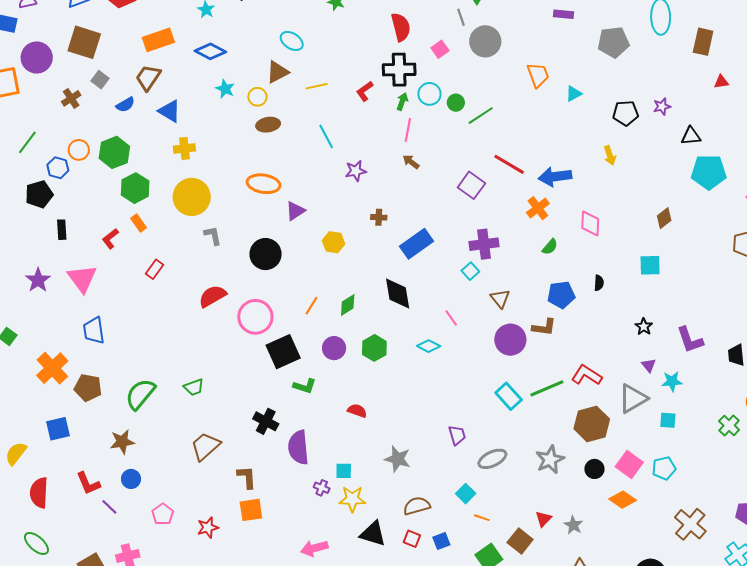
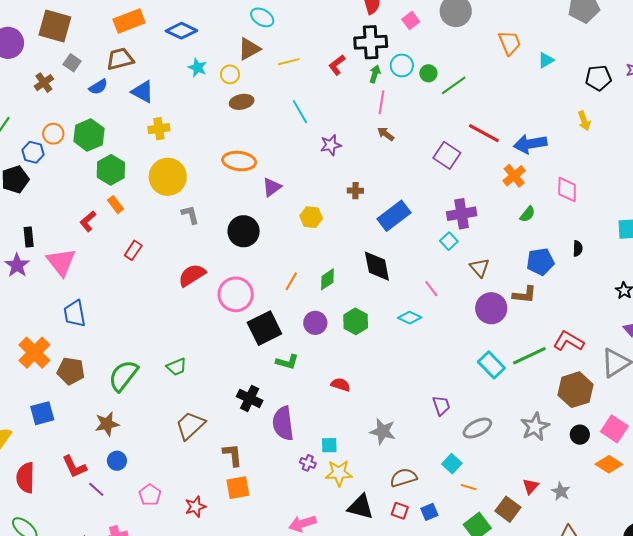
brown trapezoid: (148, 78) -> (120, 59), turned 44
black rectangle: (62, 230) -> (29, 237), moved

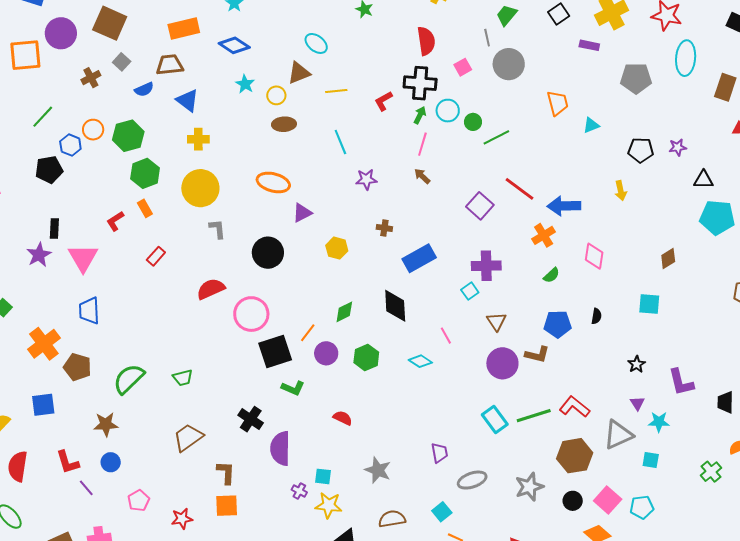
orange line: (291, 281) -> (308, 333), moved

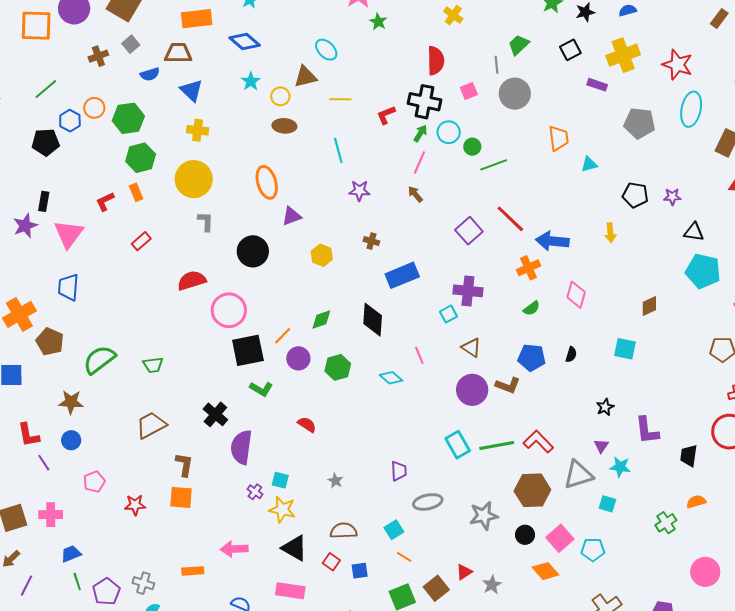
orange ellipse: (273, 182) -> (267, 182), turned 52
brown triangle: (497, 321) -> (471, 348), turned -30
gray star: (378, 470) -> (335, 481), size x0.6

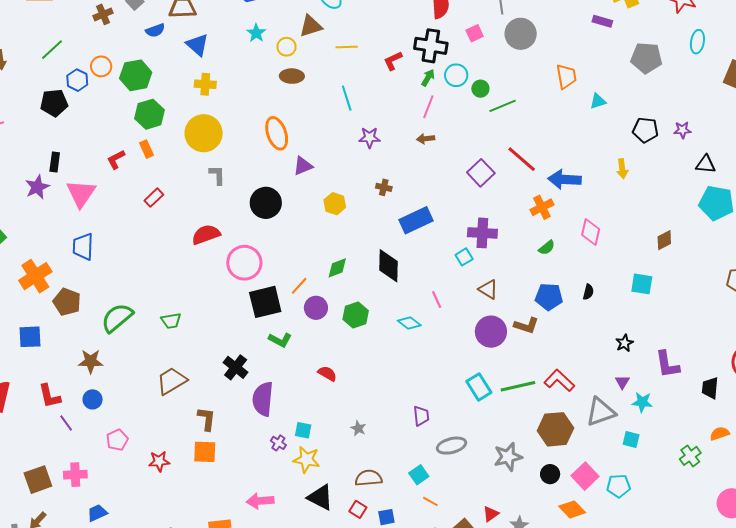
cyan ellipse: (691, 109) -> (697, 42), size x0.7
brown arrow: (415, 194) -> (426, 139), turned -54

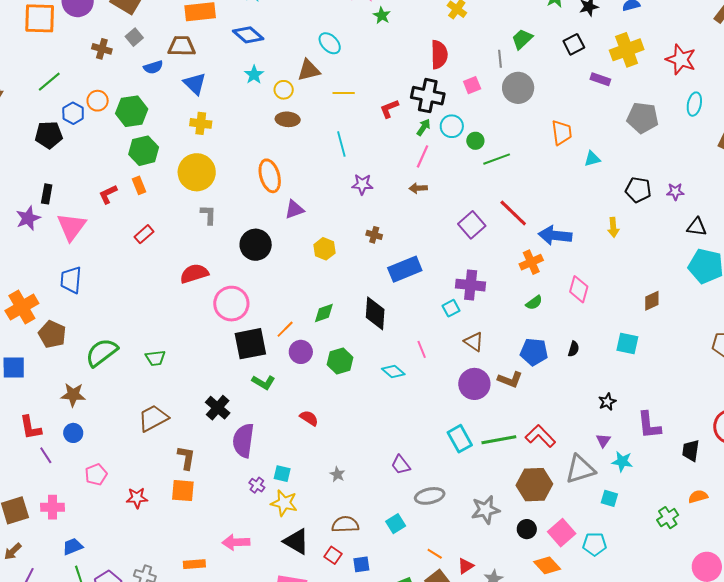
brown cross: (103, 14) -> (102, 49), turned 36
purple trapezoid: (421, 416) -> (401, 465), turned 145
orange line: (430, 501) -> (435, 554), moved

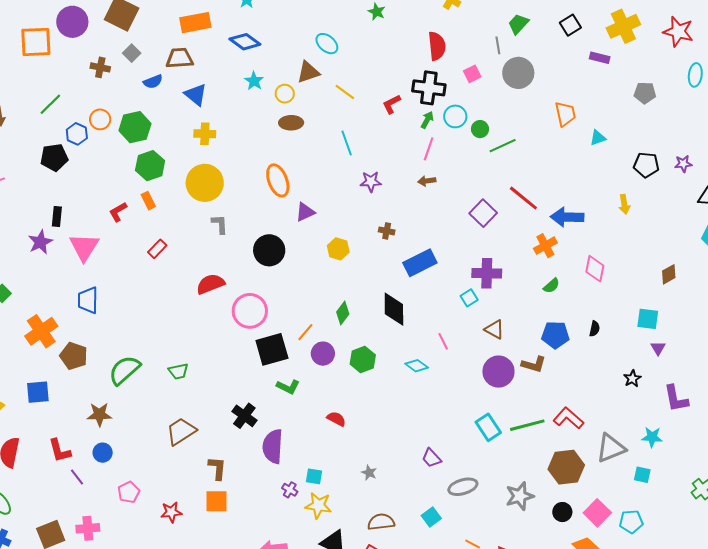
yellow line: (344, 93) -> (345, 92), turned 40
gray pentagon: (643, 118) -> (645, 93), size x0.7
green diamond: (324, 313) -> (343, 313), turned -30
purple triangle: (603, 440) -> (658, 348), moved

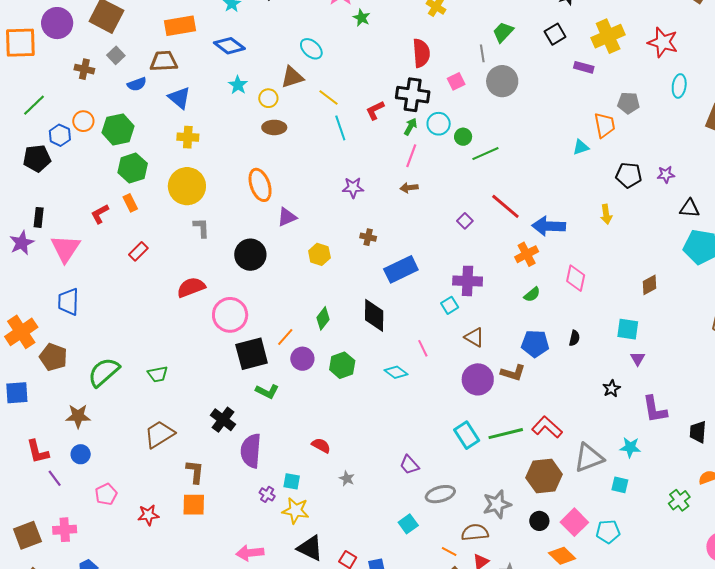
orange trapezoid: (565, 114) -> (605, 125), moved
cyan line: (347, 143) -> (340, 128), moved
purple square: (483, 213) -> (465, 221), size x0.6
red semicircle: (336, 419) -> (321, 445), moved
brown semicircle: (381, 522) -> (475, 532), moved

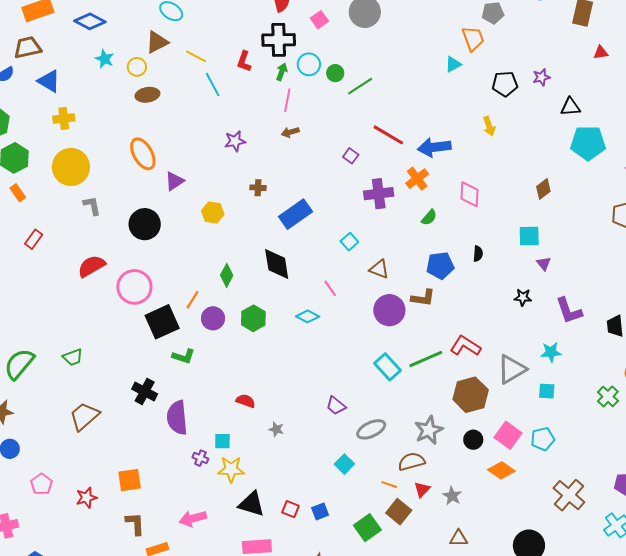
red L-shape: (375, 110) -> (244, 61), turned -35
purple cross: (468, 281) -> (379, 194), moved
black star: (611, 389) -> (523, 297), turned -30
brown L-shape: (195, 472) -> (135, 524), moved

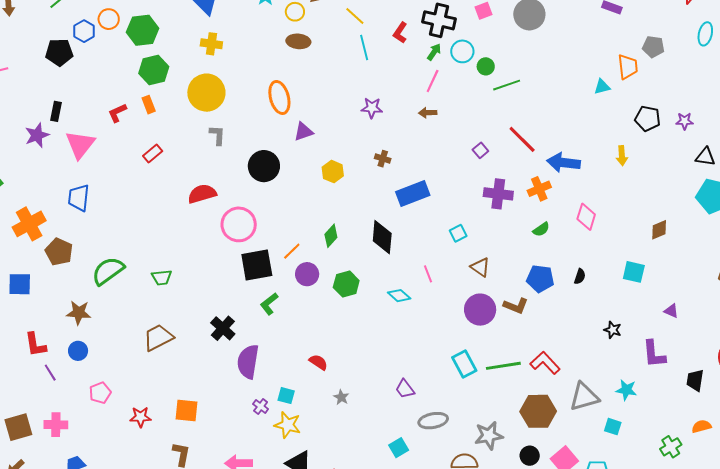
purple triangle: (544, 263) -> (671, 311), moved, turned -42
green L-shape: (184, 356) -> (269, 304), turned 110

